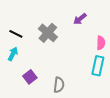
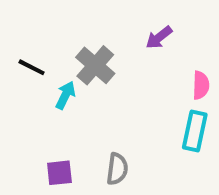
cyan arrow: (13, 54) -> (65, 95), moved
purple square: (30, 77) -> (59, 173), moved, turned 32

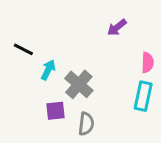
gray cross: (95, 65) -> (79, 84), moved
purple square: (59, 173) -> (55, 111), moved

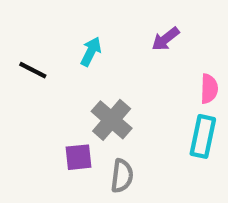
cyan arrow: (48, 70) -> (91, 51), moved

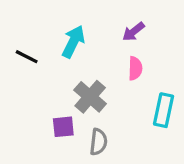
cyan arrow: (91, 51) -> (73, 42), size x1.4
pink semicircle: (209, 89) -> (135, 68), moved

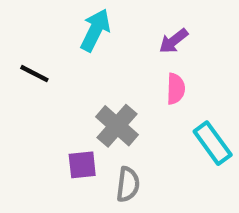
cyan arrow: (73, 42) -> (95, 30), moved
cyan rectangle: (164, 110) -> (213, 143), turned -48

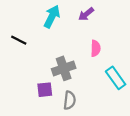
purple arrow: (173, 41) -> (86, 14), moved
gray cross: (117, 126) -> (64, 68), turned 30

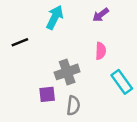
purple arrow: (86, 14) -> (101, 15), moved
black line: (19, 40) -> (20, 42), turned -49

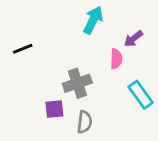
purple arrow: (101, 15) -> (133, 39), moved
cyan arrow: (55, 17) -> (93, 20), moved

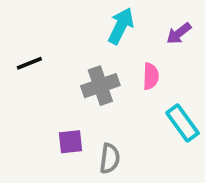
purple arrow: (133, 39) -> (179, 33), moved
gray cross: (77, 83) -> (100, 86), moved

